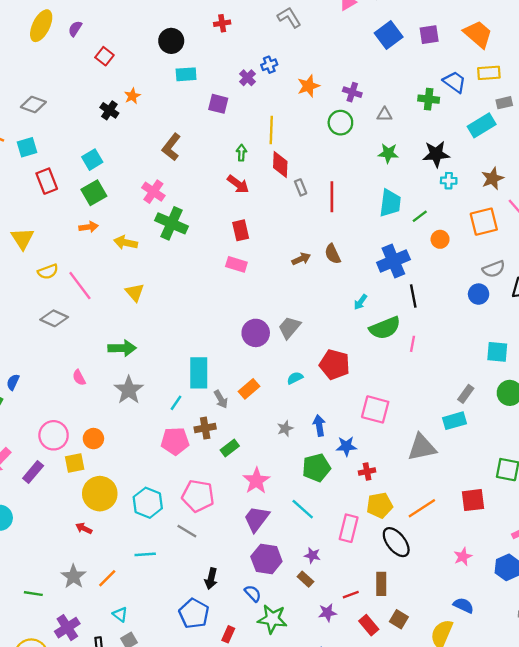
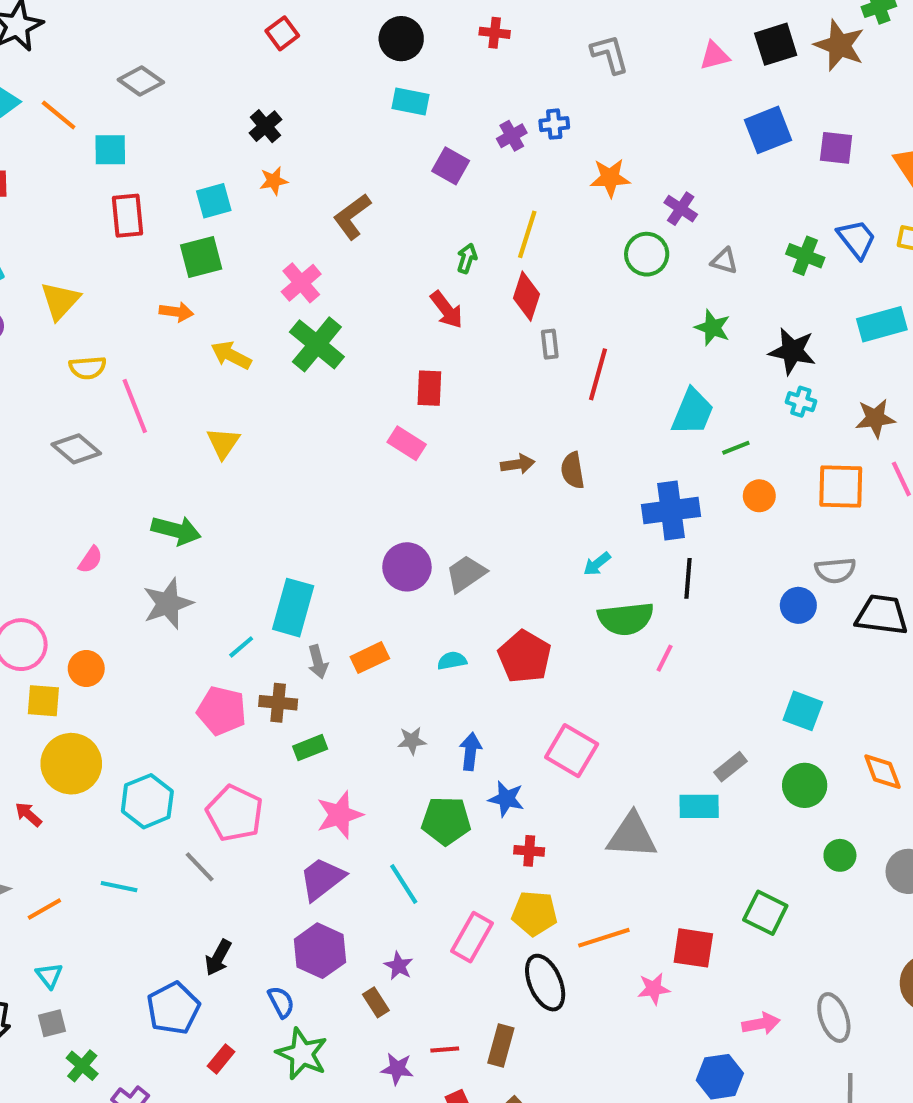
orange star: (132, 96) -> (274, 181), moved
pink semicircle: (79, 378) -> (90, 560), turned -133
pink star: (463, 557) -> (654, 989), moved

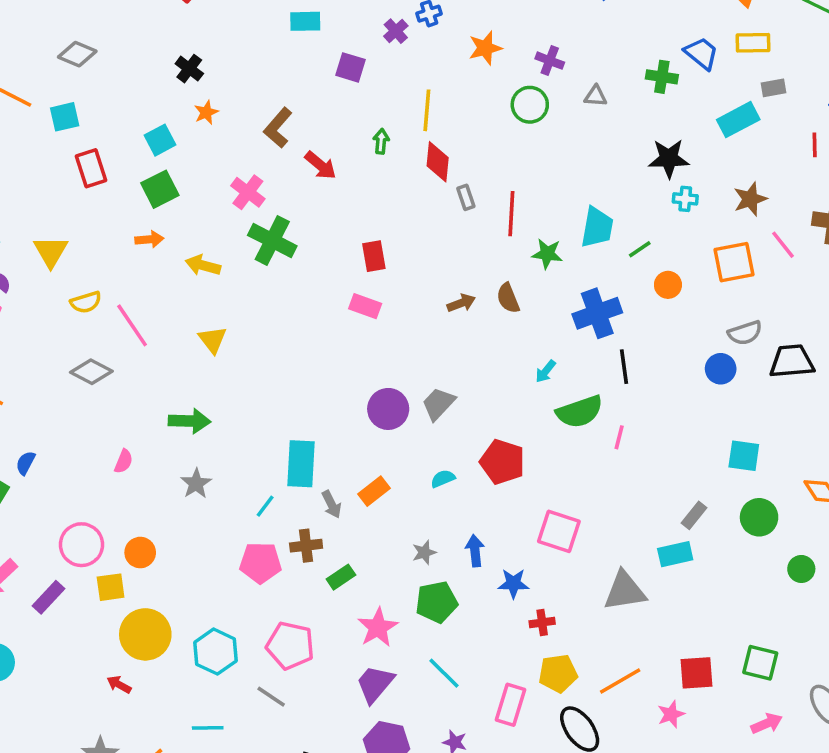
red arrow: (447, 310) -> (320, 165), moved
green star: (712, 328) -> (547, 254), moved
gray star: (168, 604) -> (196, 484), size x0.7
green pentagon: (446, 821) -> (437, 602), moved
green square: (765, 913) -> (760, 663), moved

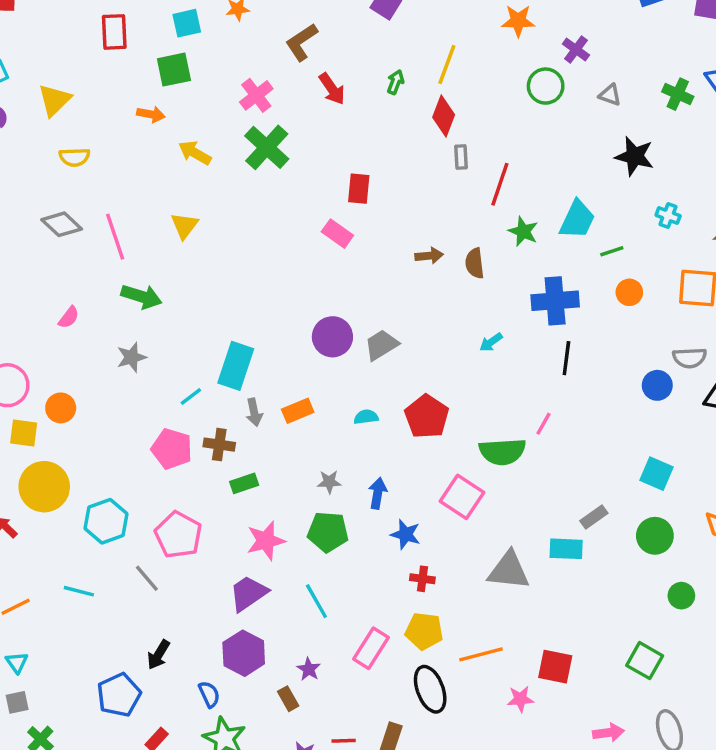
black star: (669, 159) -> (635, 156), moved
pink line: (132, 325) -> (115, 237), moved
green semicircle: (580, 412) -> (502, 452), moved
green square: (760, 663) -> (645, 661), moved

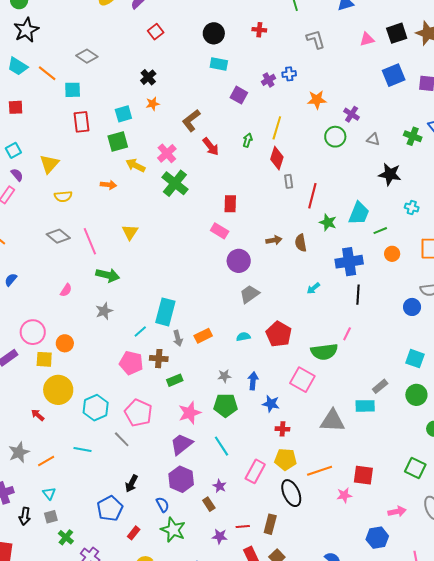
orange arrow: (151, 114) -> (108, 185), moved
yellow arrow: (195, 153) -> (136, 165), moved
purple circle: (332, 337) -> (239, 261), moved

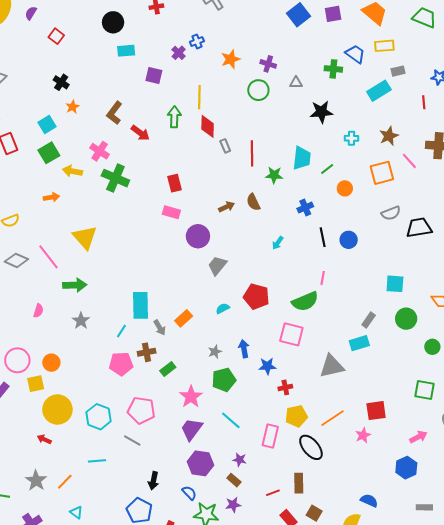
green arrow: (248, 140) -> (174, 117), size x1.5
yellow triangle: (130, 232) -> (85, 237), size x1.5
blue cross: (349, 262) -> (305, 207), size x0.6
blue circle: (412, 307) -> (349, 240), moved
purple star: (220, 536) -> (233, 505), moved

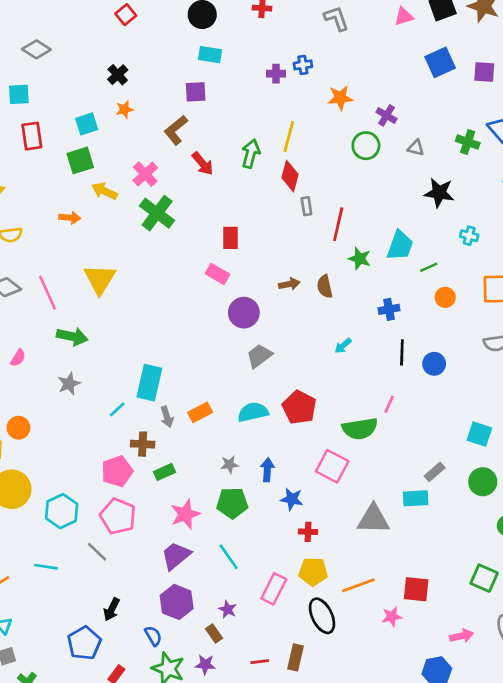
purple cross: (179, 53) -> (276, 74), turned 32
purple square: (154, 75) -> (196, 92), moved, turned -30
cyan semicircle: (223, 308) -> (253, 412), size x1.6
pink pentagon: (121, 364) -> (117, 471), moved, turned -30

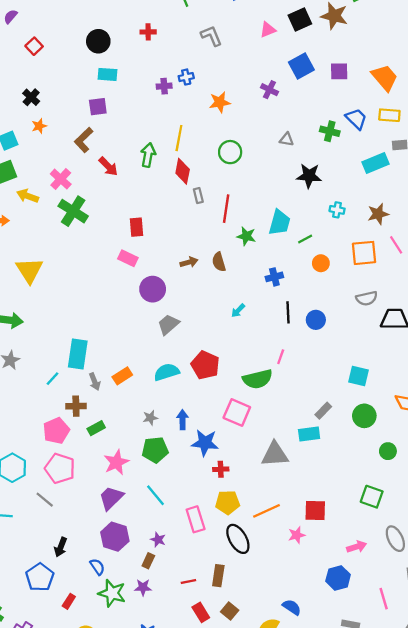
purple cross: (386, 115) -> (269, 90), moved
green circle: (366, 146) -> (230, 152), moved
blue star: (292, 499) -> (205, 443), size x1.4
pink rectangle: (274, 589) -> (196, 519), turned -40
brown rectangle: (214, 633) -> (148, 561), turned 64

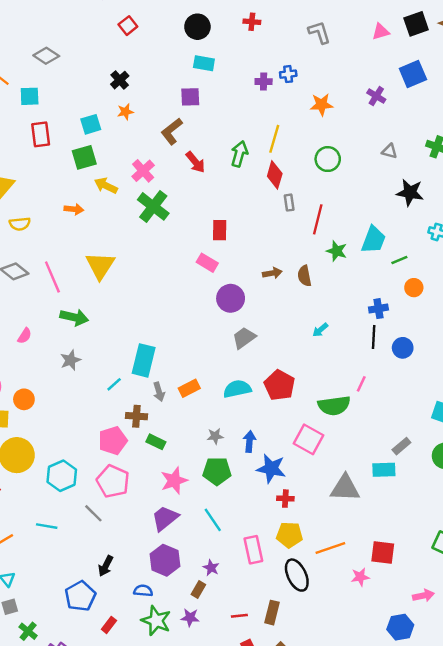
blue cross: (274, 277) -> (378, 309), moved
green rectangle: (96, 428) -> (156, 442), turned 49
blue semicircle: (97, 567) -> (143, 591), turned -56

